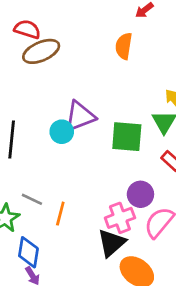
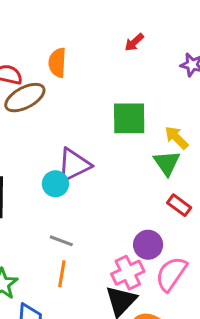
orange semicircle: (124, 46) -> (57, 63), moved
green square: (127, 137) -> (129, 118), moved
gray line: (32, 199) -> (61, 241), moved

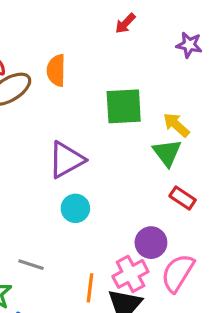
orange semicircle: (57, 63) -> (56, 70), moved
cyan circle: (55, 184) -> (75, 208), moved
gray line: (61, 241) -> (31, 265), moved
orange line: (62, 274) -> (90, 288), moved

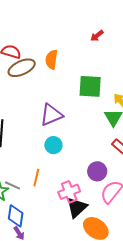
gray line: (31, 265) -> (13, 185), moved
pink cross: (130, 274) -> (69, 192), moved
orange line: (90, 288) -> (36, 178), moved

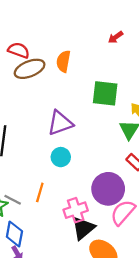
purple circle: (97, 171) -> (108, 189), size x1.5

